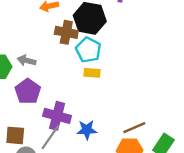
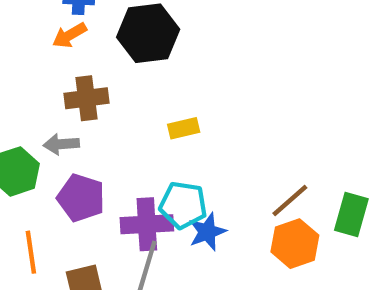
brown cross: (66, 32) -> (87, 98), moved
cyan pentagon: (88, 50) -> (183, 205), moved

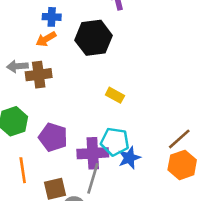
brown cross: (87, 98) -> (39, 75), moved
yellow rectangle: (184, 128) -> (115, 95), turned 42
gray arrow: (61, 144) -> (17, 66), moved

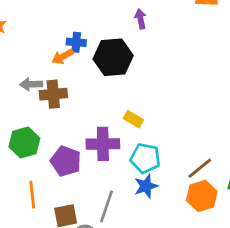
blue cross: (52, 17) -> (76, 42), moved
cyan pentagon: (115, 142) -> (145, 158), moved
purple cross: (93, 153) -> (103, 144), moved

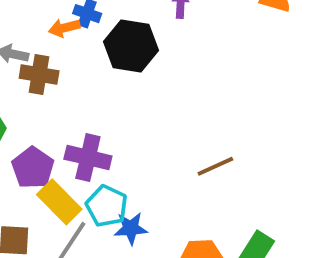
yellow rectangle: (133, 119) -> (59, 202), moved, size x1.6
cyan pentagon: (145, 158) -> (107, 206), moved
brown line: (200, 168) -> (215, 166), moved

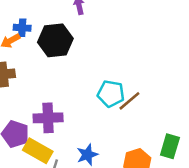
cyan pentagon: (107, 206) -> (111, 94), moved

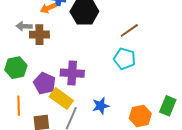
brown line: (129, 101) -> (129, 30), moved

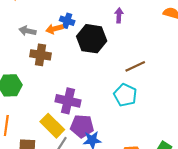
gray arrow: (24, 26) -> (27, 31), moved
purple pentagon: (45, 83) -> (82, 126), moved, turned -30

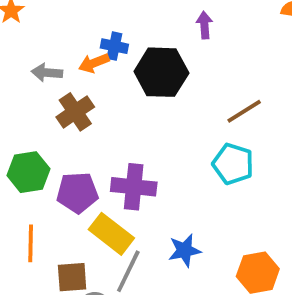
brown cross: (41, 55) -> (75, 112), turned -36
purple pentagon: (82, 126) -> (77, 193), moved

